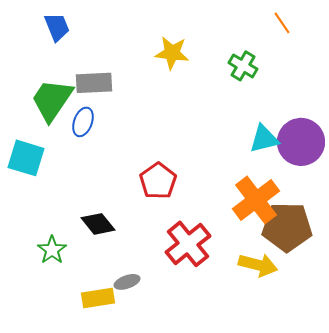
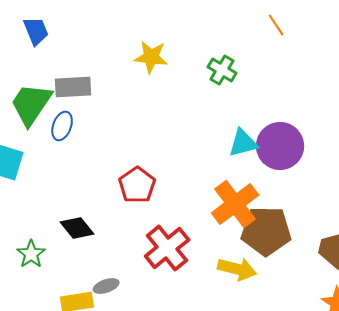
orange line: (282, 23) -> (276, 25), moved

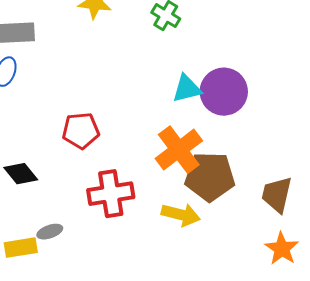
red pentagon: (137, 185) -> (81, 131), turned 30
red cross: (167, 248) -> (111, 194), turned 30

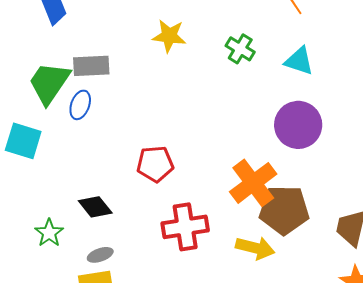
cyan triangle: (187, 89) -> (299, 61), moved, turned 32
gray ellipse: (50, 232) -> (100, 255), moved

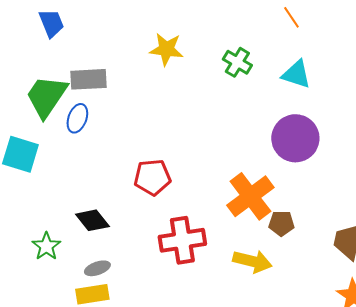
brown pentagon: (284, 210) -> (281, 223), size x0.5

